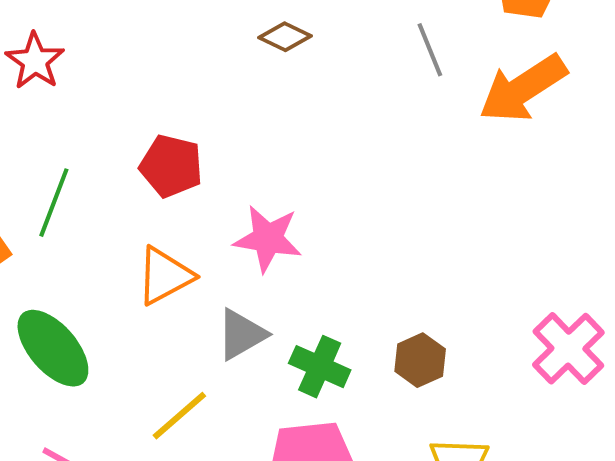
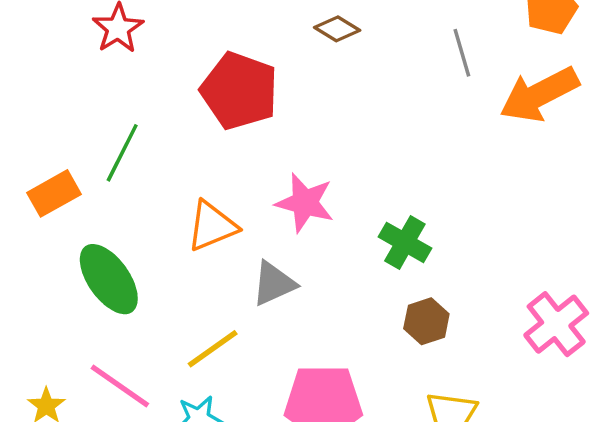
red pentagon: (171, 166) -> (239, 91), moved, size x1.4
green cross: (320, 367) -> (405, 242), moved

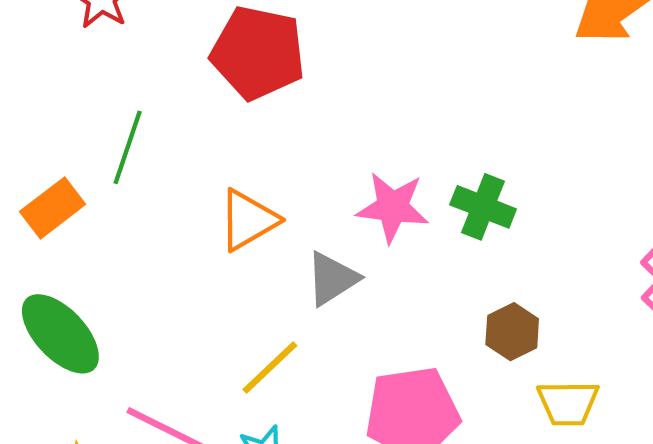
pink star: (305, 203) -> (393, 207), moved
green ellipse: (109, 279) -> (60, 334), moved
brown hexagon: (426, 321) -> (512, 332), moved

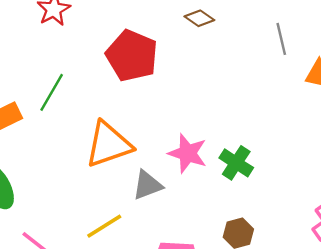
orange triangle: (248, 220) -> (109, 144), size x1.4

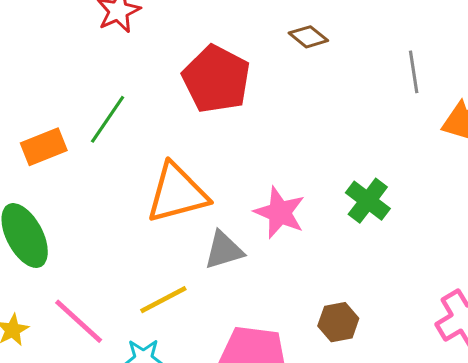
green cross: (236, 163) -> (368, 201), moved

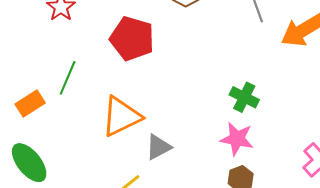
pink star: (280, 213) -> (237, 139), moved

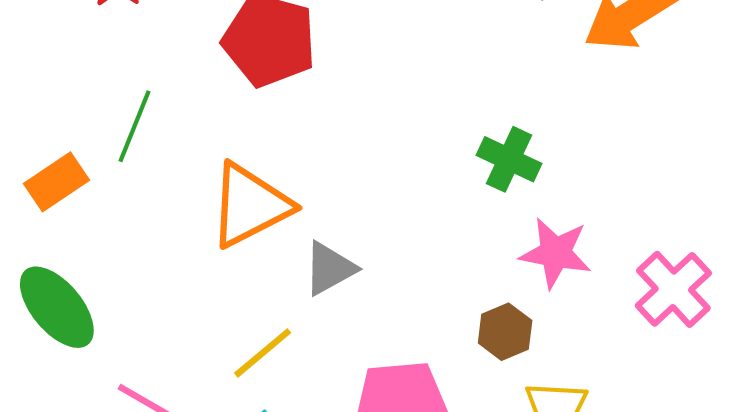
pink star: (237, 139) -> (555, 253), moved

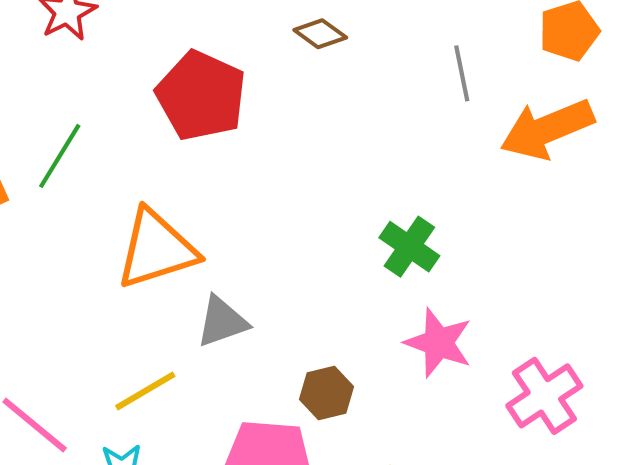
brown hexagon: (505, 332) -> (327, 393), moved

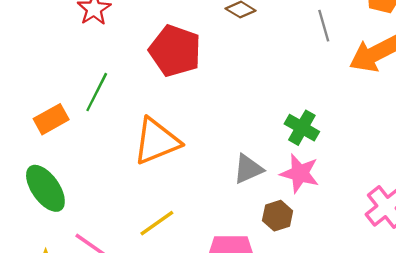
gray triangle: (222, 322) -> (248, 169), moved
pink star: (438, 343) -> (300, 173), moved
brown hexagon: (327, 393) -> (278, 216), moved

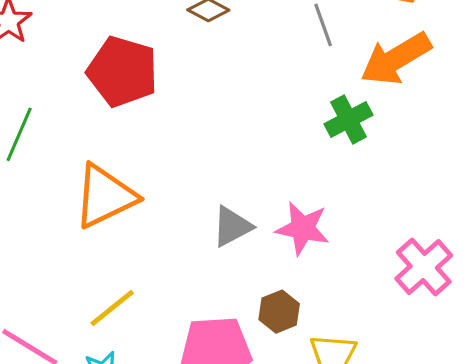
green cross: (302, 128) -> (348, 120), moved, turned 36
brown hexagon: (278, 216) -> (279, 312), moved

